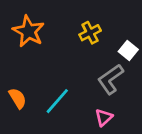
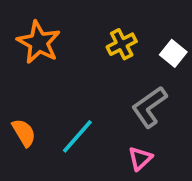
white square: (128, 50) -> (173, 53), moved

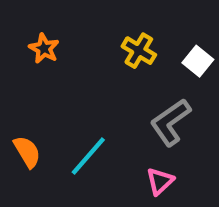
orange star: (39, 42) -> (44, 48), size x0.6
yellow cross: (122, 44) -> (139, 51), turned -32

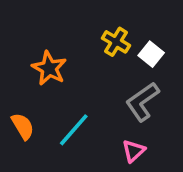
orange star: (44, 48) -> (49, 68), moved, size x1.4
white square: (198, 61) -> (151, 54), moved

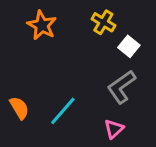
yellow cross: (116, 42) -> (103, 22), moved
orange star: (49, 68) -> (42, 25), moved

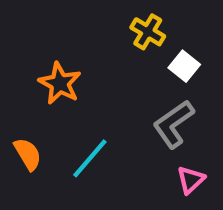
orange star: (42, 25) -> (60, 83), moved
pink triangle: (114, 129) -> (191, 180), moved

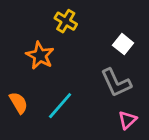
yellow cross: (148, 32) -> (66, 21), moved
gray L-shape: (173, 124) -> (116, 83), turned -80

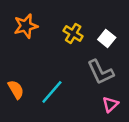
yellow cross: (66, 21) -> (73, 33), moved
orange star: (40, 56) -> (26, 26), moved, turned 30

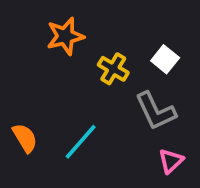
orange star: (26, 26) -> (65, 36), moved
yellow cross: (73, 33) -> (113, 69), moved

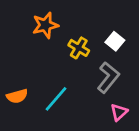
gray L-shape: (155, 111) -> (108, 77), turned -116
orange semicircle: (25, 138) -> (17, 96), turned 105

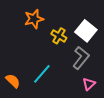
white square: (115, 41) -> (86, 31), size x1.5
orange semicircle: (17, 96) -> (13, 81), moved, turned -119

